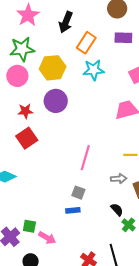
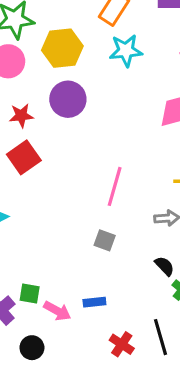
blue rectangle: (73, 210) -> (94, 302), moved

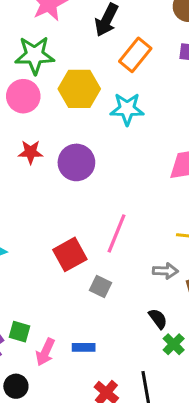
cyan star: (126, 51) -> (127, 109), moved
purple circle: (68, 99) -> (76, 162), moved
red square: (24, 157) -> (70, 254), moved
pink arrow: (57, 311) -> (45, 352), turned 80

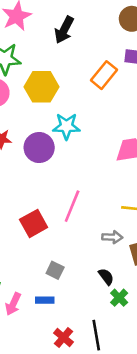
orange rectangle: (135, 55) -> (104, 75), moved
cyan star: (127, 109) -> (66, 126), moved
gray square: (101, 287) -> (55, 270), moved

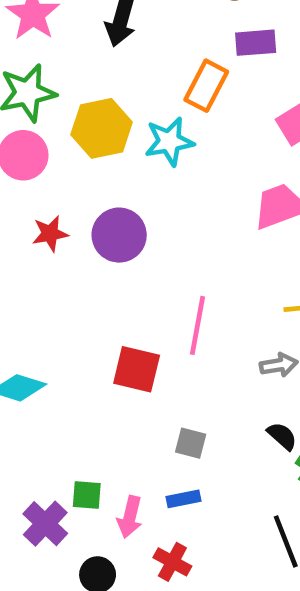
cyan star: (66, 126) -> (169, 141), moved
red square: (34, 223) -> (137, 369), turned -36
red cross: (64, 338) -> (172, 562), moved

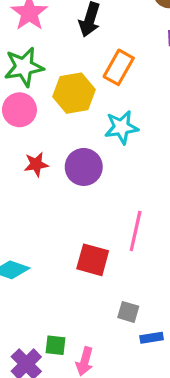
orange rectangle: (206, 86) -> (119, 67), moved
cyan star: (169, 141) -> (121, 127), moved
blue rectangle: (184, 499) -> (152, 338), moved

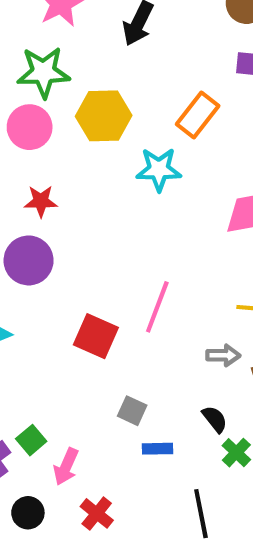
orange rectangle: (119, 67) -> (198, 115), moved
purple circle: (84, 167) -> (29, 260), moved
green square: (55, 345) -> (31, 440), turned 35

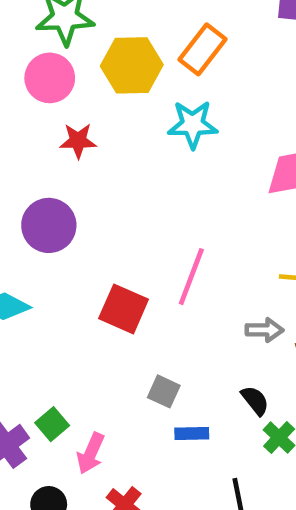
orange rectangle: (198, 115) -> (202, 49), moved
red star: (41, 201) -> (78, 141), moved

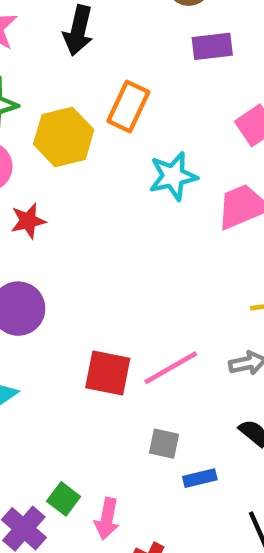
cyan star: (193, 124) -> (173, 176), moved
pink line: (191, 277) -> (171, 368), moved, turned 52

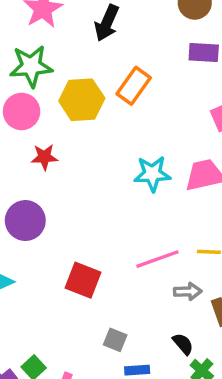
cyan star: (173, 176) -> (152, 174), moved
pink line: (171, 368) -> (157, 259), moved

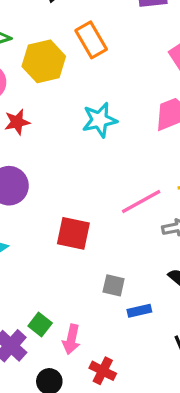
orange rectangle: (134, 86) -> (91, 40), turned -56
cyan star: (152, 174) -> (100, 120), moved

